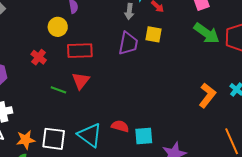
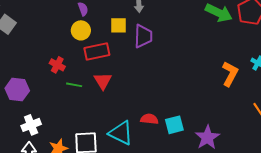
yellow circle: (58, 27) -> (81, 30), moved
yellow square: (154, 34) -> (119, 25), moved
green line: (58, 90) -> (74, 85), moved

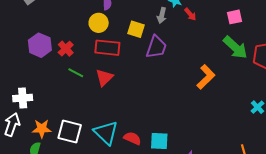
orange L-shape: (230, 74) -> (206, 77), moved
purple hexagon: (17, 89) -> (40, 45), moved
red semicircle: (149, 119) -> (132, 138), moved

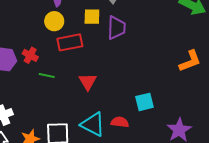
orange L-shape: (206, 77) -> (190, 61), moved, turned 40
red triangle: (104, 78) -> (88, 82), moved
cyan square: (159, 141) -> (145, 102), moved

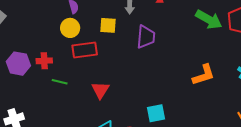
purple trapezoid: (116, 28) -> (146, 37), moved
red cross: (30, 55) -> (44, 61), turned -35

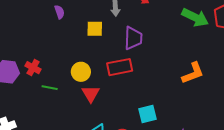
yellow circle: (70, 28) -> (81, 72), moved
red rectangle: (85, 50) -> (120, 67), moved
red cross: (44, 61) -> (33, 68), turned 35

